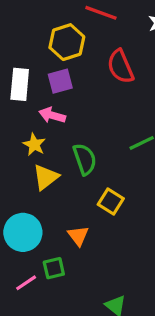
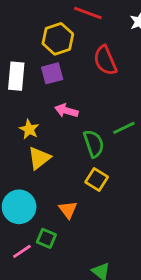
pink arrow: (52, 115) -> (66, 111), moved
green semicircle: (85, 159) -> (94, 144), moved
green square: (54, 268) -> (46, 238), turned 36

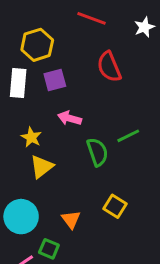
yellow hexagon: (58, 39) -> (37, 45), moved
yellow square: (97, 180) -> (115, 206), moved

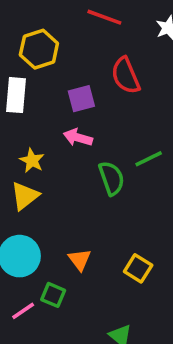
purple square: (55, 80) -> (81, 99), moved
yellow triangle: (42, 167) -> (25, 196), moved
yellow square: (115, 206) -> (138, 268), moved

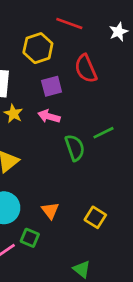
yellow hexagon: (39, 49) -> (38, 48), moved
yellow star: (32, 161) -> (13, 114), moved

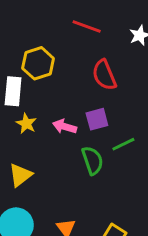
yellow hexagon: (38, 48) -> (38, 63), moved
purple square: (52, 86) -> (97, 119), moved

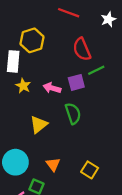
green line: (123, 144) -> (96, 70), moved
yellow triangle: (20, 175) -> (39, 125), moved

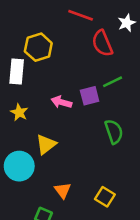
red semicircle: (82, 49) -> (102, 43), moved
yellow star: (23, 86) -> (19, 112), moved
green semicircle: (73, 113) -> (114, 132), moved
cyan circle: (15, 162) -> (19, 166), moved

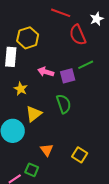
pink arrow: (61, 102) -> (46, 72), moved
yellow star: (19, 112) -> (21, 89), moved
green semicircle: (114, 132) -> (64, 104), moved

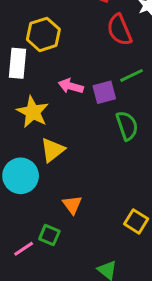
yellow star: (21, 89) -> (33, 112), size x1.5
green semicircle: (64, 104) -> (127, 126), moved
yellow square: (80, 155) -> (136, 221), moved

